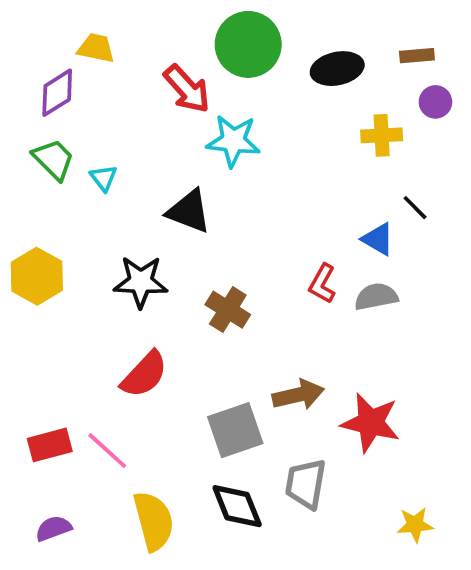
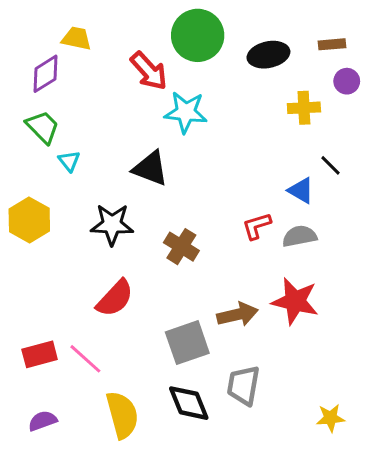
cyan triangle: (104, 178) -> (69, 161), moved
red L-shape: (322, 284) -> (257, 226), turned 44
red star: (371, 423) -> (295, 301), moved

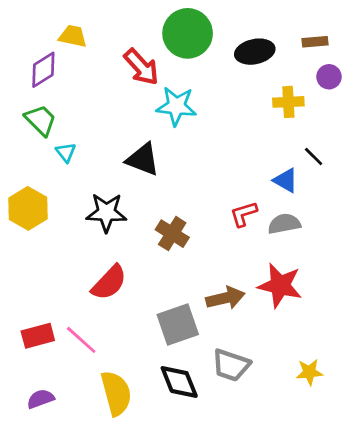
gray trapezoid: (243, 385) -> (231, 365), turned -81
yellow star: (330, 418) -> (309, 372), moved

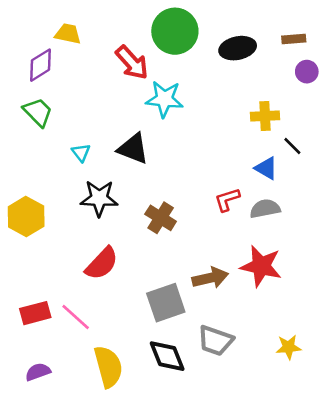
yellow cross: (288, 102) -> (265, 116), moved
cyan triangle: (66, 152) -> (81, 153), moved
yellow hexagon: (28, 208) -> (26, 217), moved

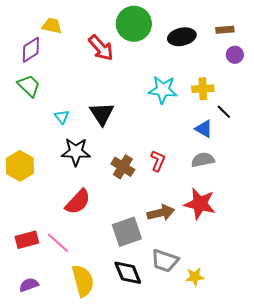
cyan star: (164, 99) -> (163, 90), moved
black triangle: (133, 149) -> (102, 114), turned 36
red L-shape: (227, 200) -> (158, 161), moved, turned 130
yellow star: (288, 347) -> (195, 277), moved

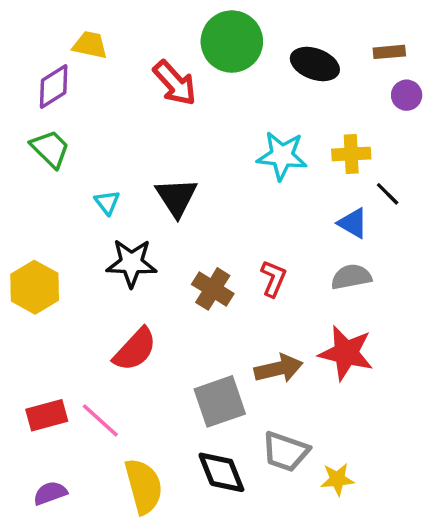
black ellipse: (182, 37) -> (315, 64), turned 32

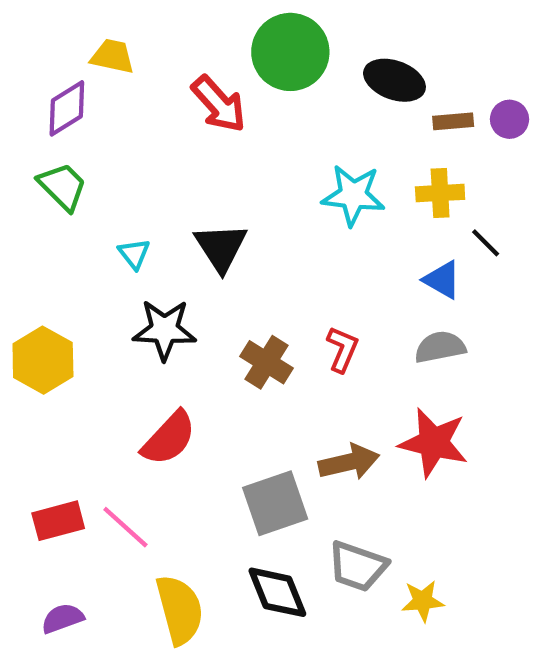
brown rectangle: (389, 52) -> (453, 121), moved

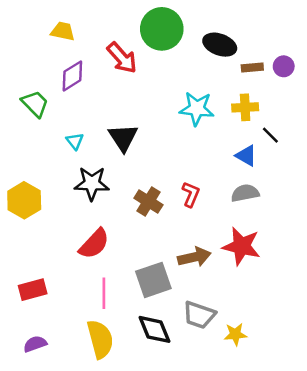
purple diamond: (67, 108) -> (72, 76), moved
pink line: (125, 527) -> (104, 293), moved, turned 48

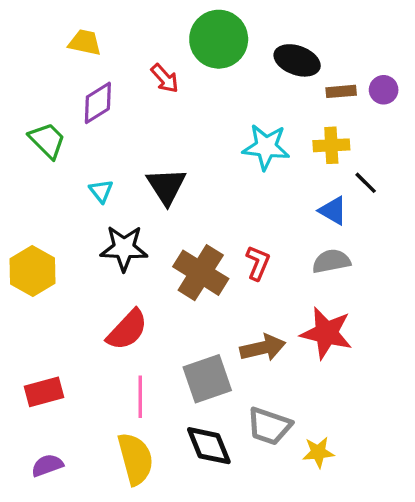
red arrow: (122, 58) -> (165, 78), size x0.7
brown cross: (148, 202) -> (201, 273), size x1.4

